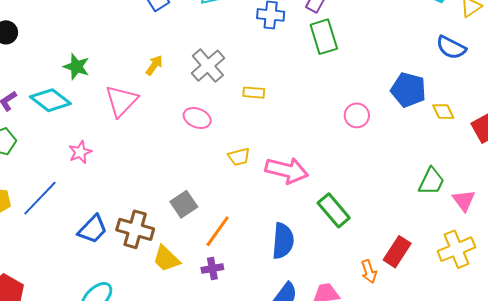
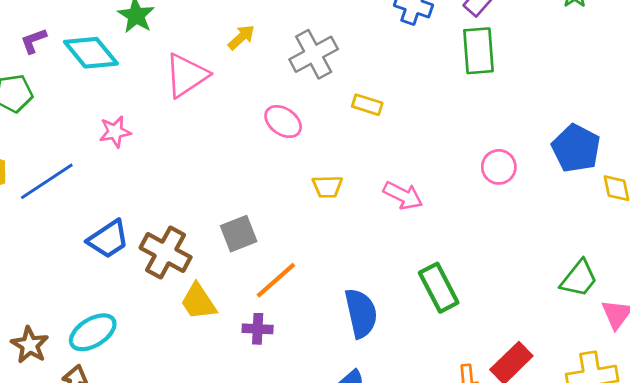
pink arrow: (287, 170) -> (403, 195), moved, size x0.7
blue semicircle: (283, 241) -> (361, 313), turned -30

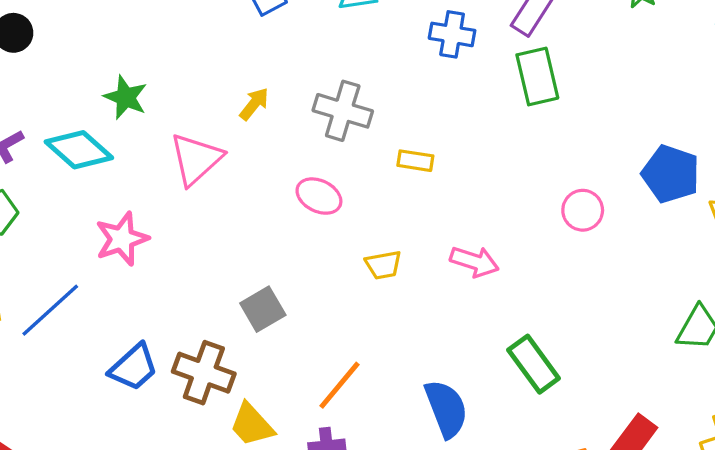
gray cross: (314, 54) -> (343, 111), turned -36
pink star: (115, 132) -> (122, 239), size x1.4
gray square: (239, 234) -> (263, 309), moved

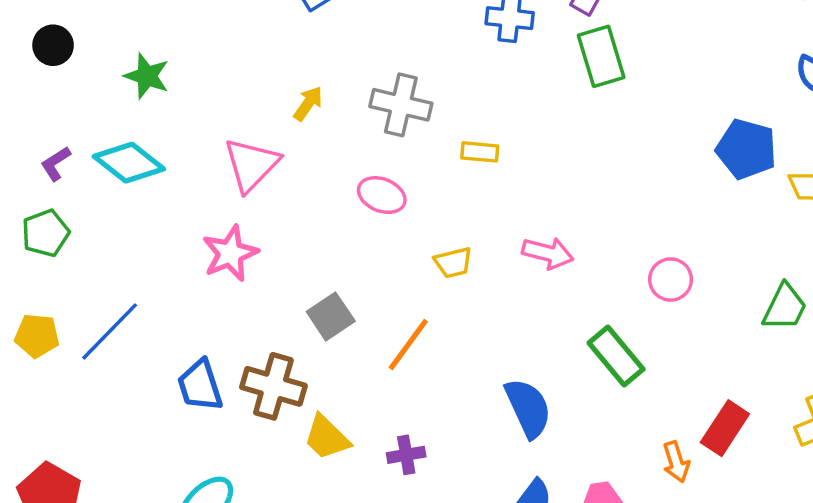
green star: (126, 97) -> (147, 76), moved
pink circle: (583, 210) -> (671, 279), moved
pink star: (122, 239) -> (230, 253), moved
blue trapezoid: (134, 367) -> (200, 386), turned 118
orange line: (339, 385) -> (408, 345), moved

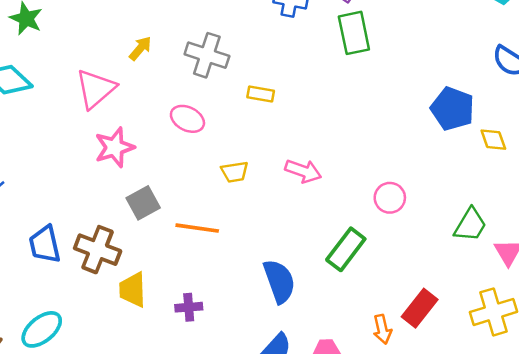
pink star: (230, 253) -> (114, 147), moved
orange line: (408, 345) -> (197, 228), turned 57
green rectangle: (616, 356) -> (346, 249), turned 72
yellow trapezoid: (327, 437) -> (133, 290), turned 39

